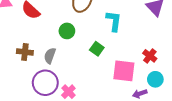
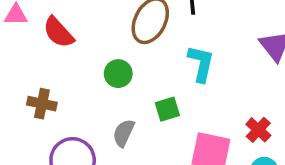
green square: (97, 49) -> (167, 109), turned 32
gray semicircle: (50, 56) -> (124, 133), moved

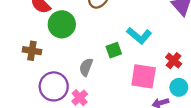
cyan L-shape: (201, 63) -> (139, 36), moved, turned 120
green circle: (118, 74) -> (62, 24), moved, size x1.5

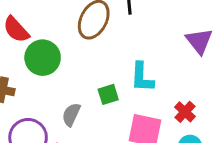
cyan L-shape: (139, 36) -> (142, 77), turned 50

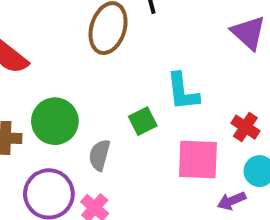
green circle: (43, 58) -> (55, 121), moved

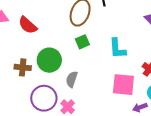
green square: (143, 121) -> (82, 42), moved

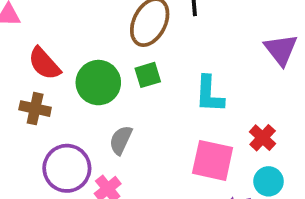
red semicircle: (28, 25) -> (44, 64), moved
green circle: (49, 60) -> (98, 83), moved

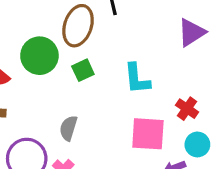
purple triangle: (281, 50) -> (191, 32), turned 44
green circle: (98, 83) -> (39, 56), moved

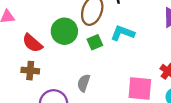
cyan L-shape: (137, 79) -> (123, 33), moved, turned 115

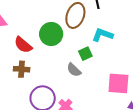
green square: (95, 42) -> (85, 54), moved
gray semicircle: (84, 83) -> (74, 70), moved, turned -63

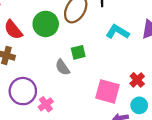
cyan L-shape: (102, 35) -> (118, 32), moved

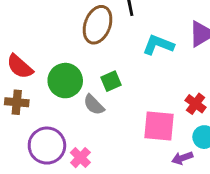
green circle: (46, 24) -> (65, 81), moved

